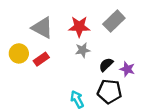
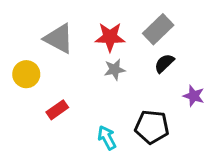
red rectangle: (41, 59) -> (57, 110), moved
black semicircle: (106, 65) -> (164, 63), moved
purple star: (127, 69) -> (194, 96), moved

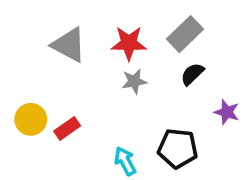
yellow circle: (26, 74) -> (31, 119), moved

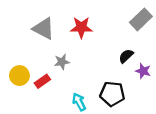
gray rectangle: (185, 34) -> (141, 19), moved
black semicircle: (192, 74) -> (126, 56), moved
gray star: (134, 81) -> (62, 62), moved

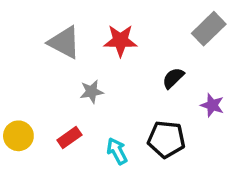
black semicircle: (126, 56) -> (173, 78), moved
yellow circle: (19, 76) -> (18, 136), moved
red rectangle: (42, 81) -> (69, 138), moved

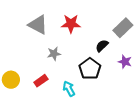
gray rectangle: (209, 29) -> (123, 28), moved
black pentagon: (166, 139) -> (90, 69), moved, turned 30

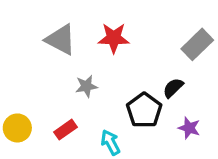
black semicircle: (102, 46) -> (173, 88), moved
purple star: (125, 62) -> (189, 128), moved

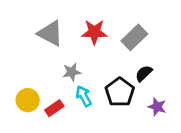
gray rectangle: (197, 44) -> (134, 37), moved
yellow circle: (17, 128) -> (28, 100), moved
cyan arrow: (110, 142) -> (84, 96), moved

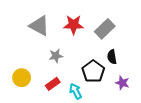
black semicircle: (144, 73) -> (112, 57), turned -56
cyan arrow: (84, 96) -> (76, 91), moved
red rectangle: (54, 108) -> (53, 84), moved

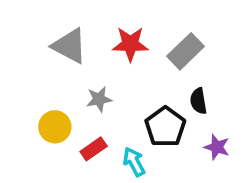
yellow circle: (22, 78) -> (55, 127), moved

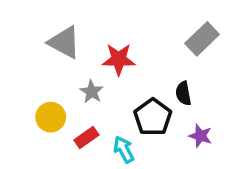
red star: (130, 44) -> (119, 59), moved
gray rectangle: (186, 51) -> (202, 39), moved
gray star: (99, 99) -> (92, 92), turned -30

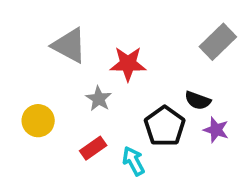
black semicircle: (183, 93) -> (198, 101), turned -60
yellow circle: (51, 117) -> (38, 121), moved
purple star: (200, 136) -> (216, 130), moved

